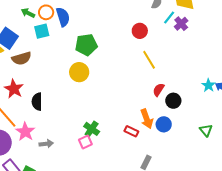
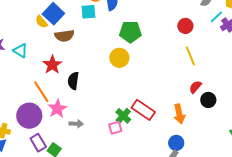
blue circle: (164, 124) -> (176, 143), moved
red rectangle: (131, 131) -> (143, 110), moved, size x1.6

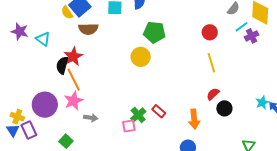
black semicircle: (73, 81) -> (62, 65), moved
orange line: (41, 92) -> (74, 80), moved
red rectangle: (143, 110) -> (159, 111), size x0.6
purple rectangle: (38, 143) -> (29, 130), moved

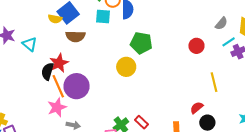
yellow semicircle: (67, 13) -> (55, 19), turned -48
yellow line: (211, 63) -> (214, 82), moved
purple circle: (45, 105) -> (77, 86), moved

